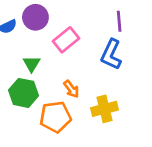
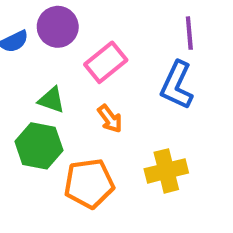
green triangle: (31, 64) -> (51, 100), turned -42
orange arrow: (71, 89) -> (110, 119), moved

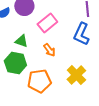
yellow cross: (166, 171) -> (76, 75), turned -30

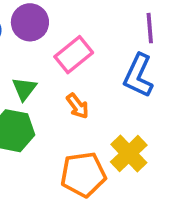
green triangle: (21, 41) -> (24, 89), turned 48
orange pentagon: (39, 81) -> (83, 174), moved

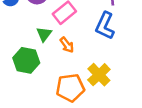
green triangle: (24, 89) -> (44, 34), moved

